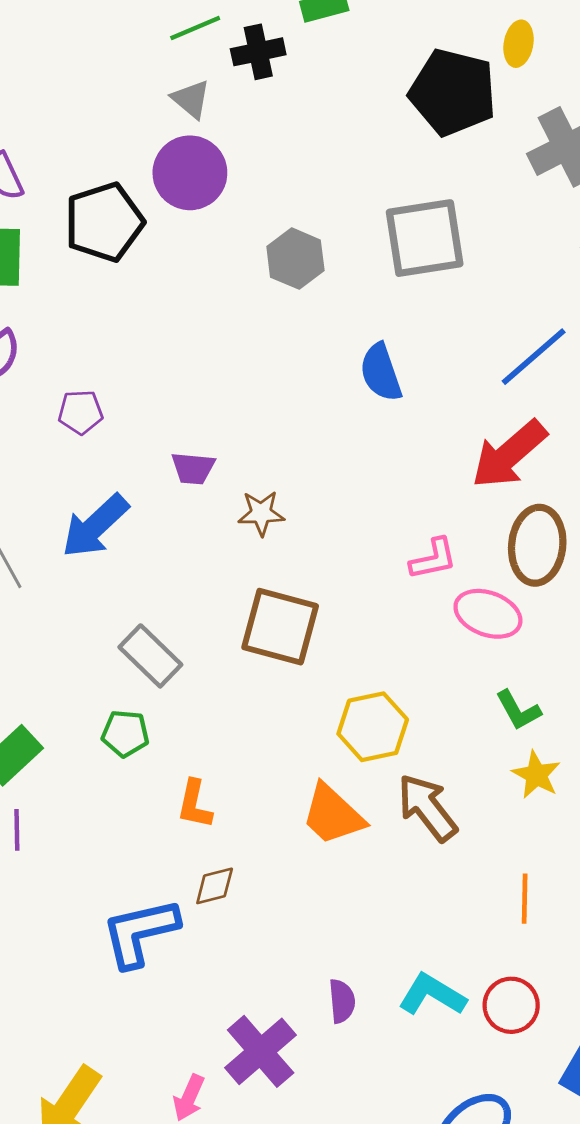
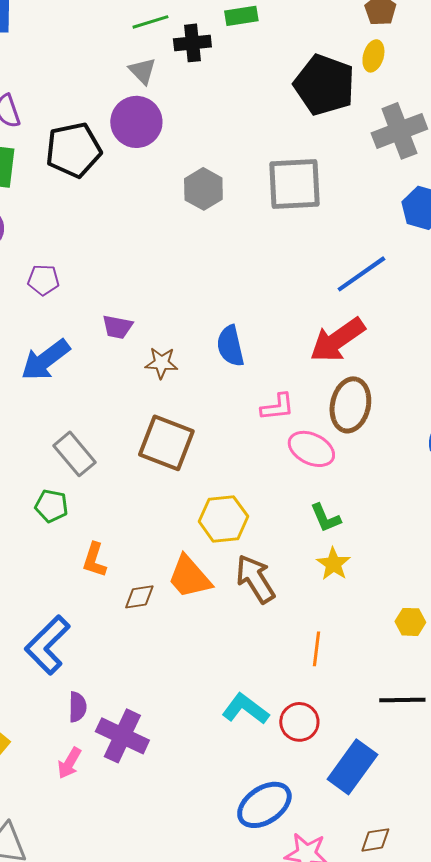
blue semicircle: (381, 372) -> (230, 346), moved
brown diamond: (215, 886) -> (139, 597), moved
blue L-shape: (140, 933) -> (47, 645), turned -38
purple semicircle: (342, 1001) -> (77, 707), moved
purple cross: (261, 1051) -> (122, 736), turned -30

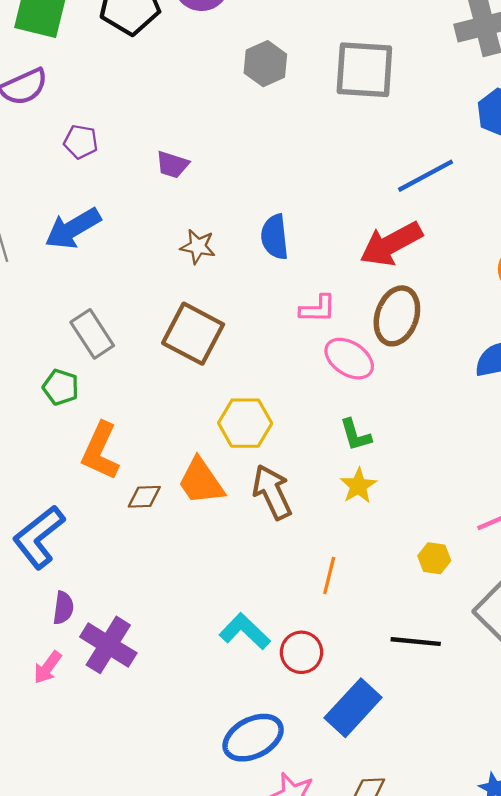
purple trapezoid: (117, 327) -> (172, 165), moved
orange L-shape: (94, 560) -> (100, 451), size x1.5

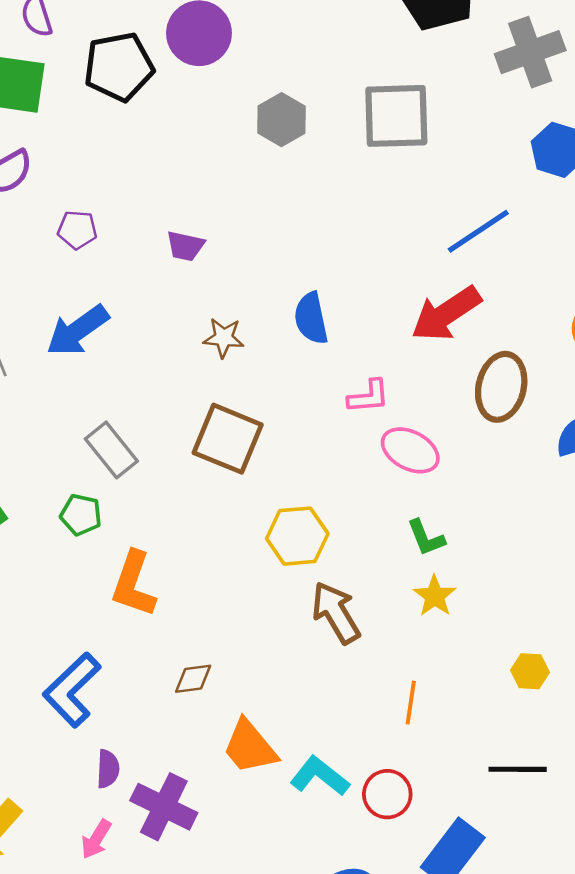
brown ellipse: (397, 316) -> (501, 387), moved
orange trapezoid: (201, 481) -> (250, 747), moved
brown diamond: (144, 497) -> (193, 679), moved

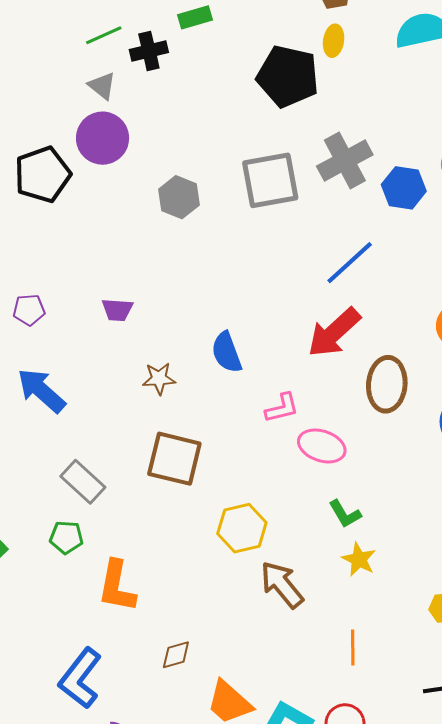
gray cross: (530, 52) -> (345, 160), moved
blue arrow: (77, 331) -> (41, 390), turned 86

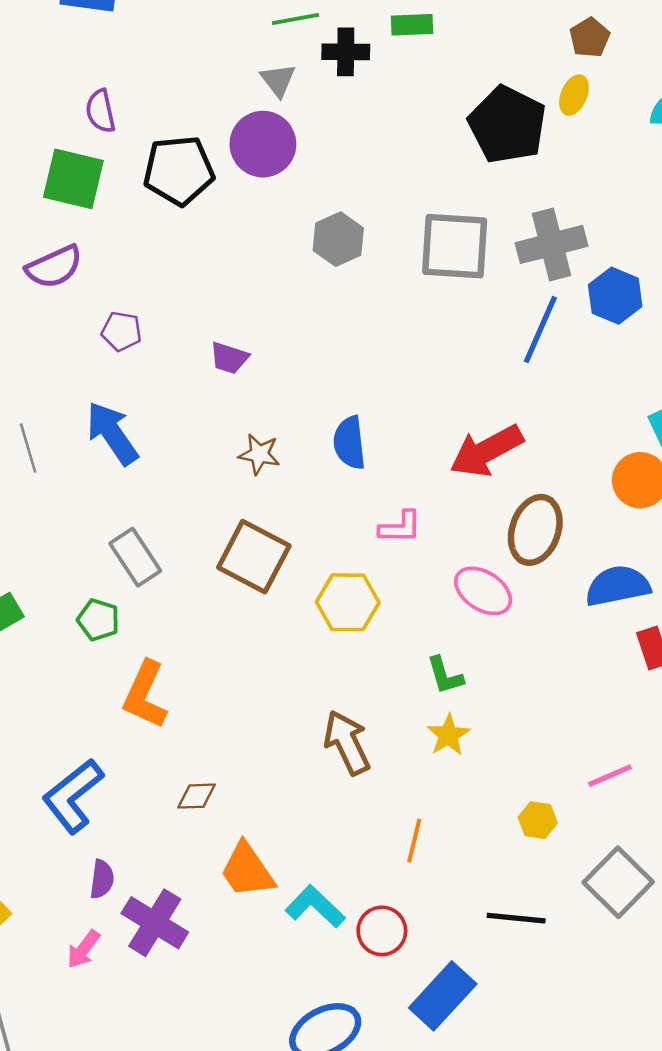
blue line: (350, 263) -> (540, 330), moved, turned -38
pink ellipse: (322, 446) -> (483, 591), moved
yellow hexagon: (242, 528) -> (348, 602), moved

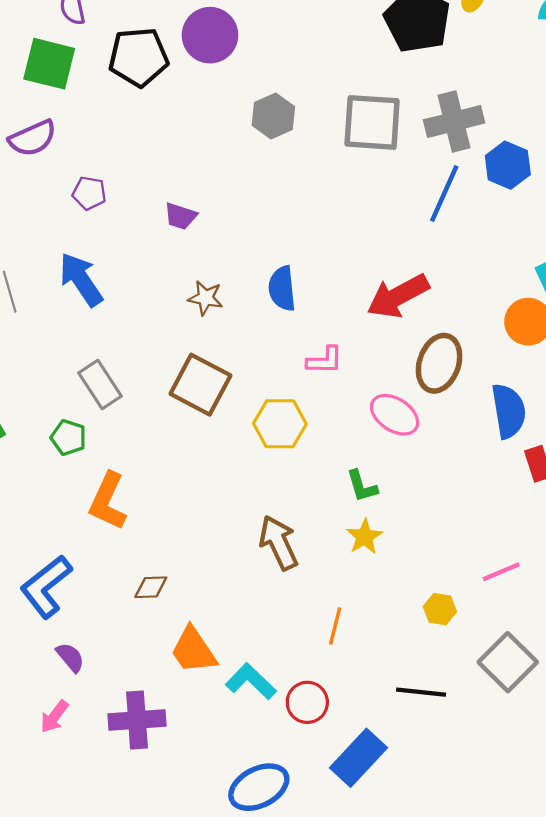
blue semicircle: (618, 586) -> (509, 411), turned 92
purple semicircle: (102, 879) -> (70, 657), turned -48
purple cross: (155, 923) -> (137, 720), moved, turned -36

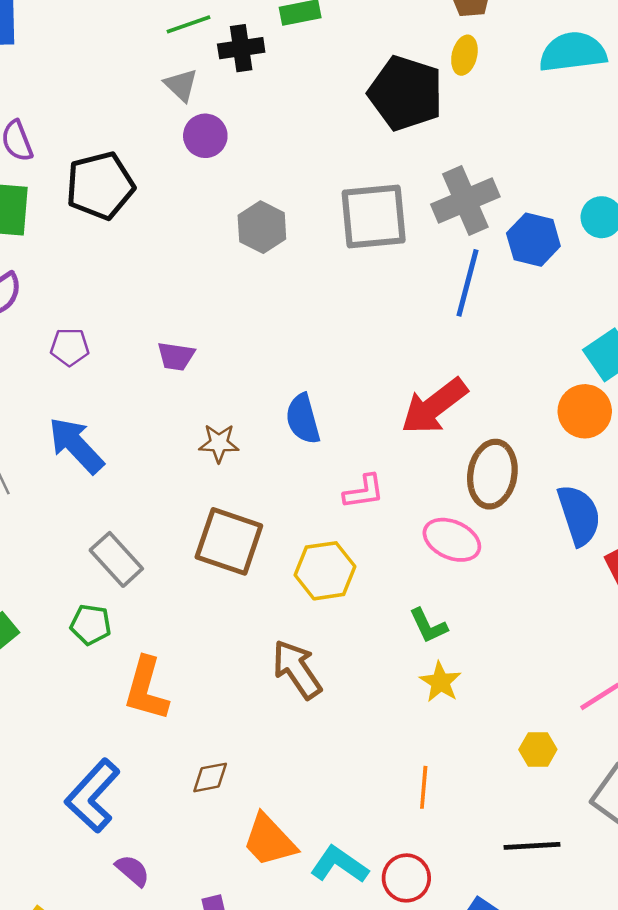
purple circle: (210, 35) -> (205, 136), moved, size x0.7
brown arrow: (279, 543) -> (297, 669), moved

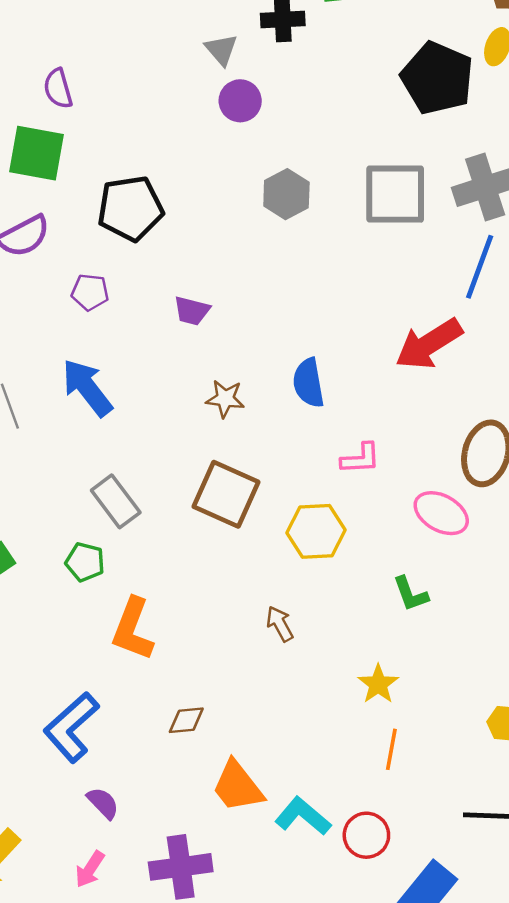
black pentagon: (100, 186) -> (130, 208), moved
red arrow: (434, 406) -> (429, 344), moved
brown arrow: (297, 669) -> (280, 624), size x0.6
yellow star: (440, 682) -> (378, 684), moved

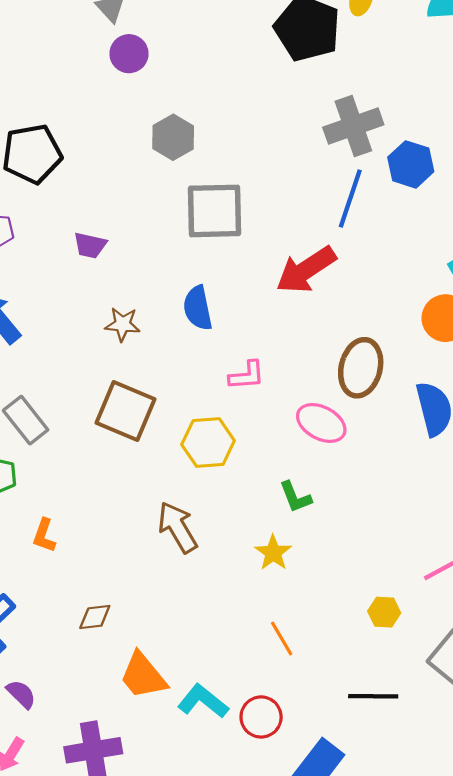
gray square: (395, 194) -> (214, 211), moved
brown arrow: (280, 624) -> (177, 527), size x1.6
orange L-shape: (133, 629) -> (44, 535), size x0.6
yellow star: (378, 684) -> (273, 553), moved
orange line: (391, 749) -> (282, 638), turned -39

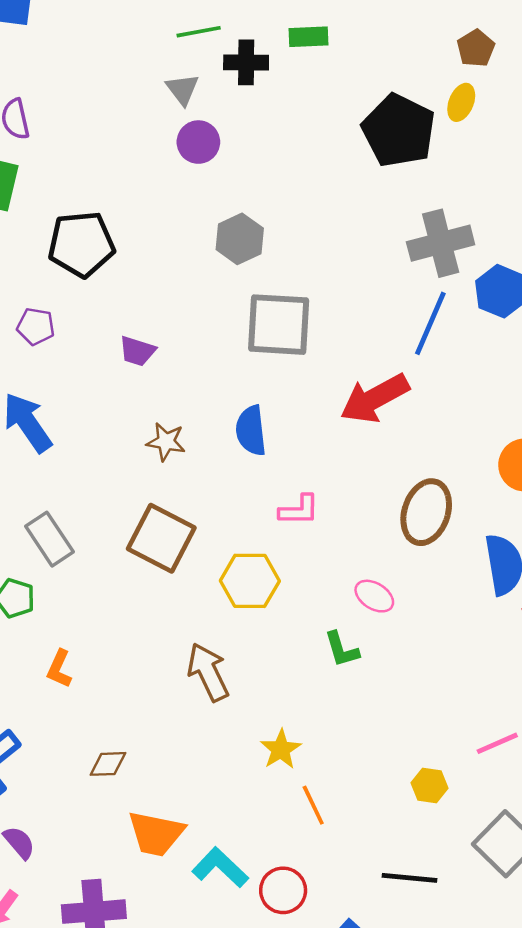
pink ellipse: (321, 423) -> (374, 596), moved, size x0.7
yellow star: (273, 553) -> (281, 749), moved
orange trapezoid: (143, 676) -> (156, 834), turned -44

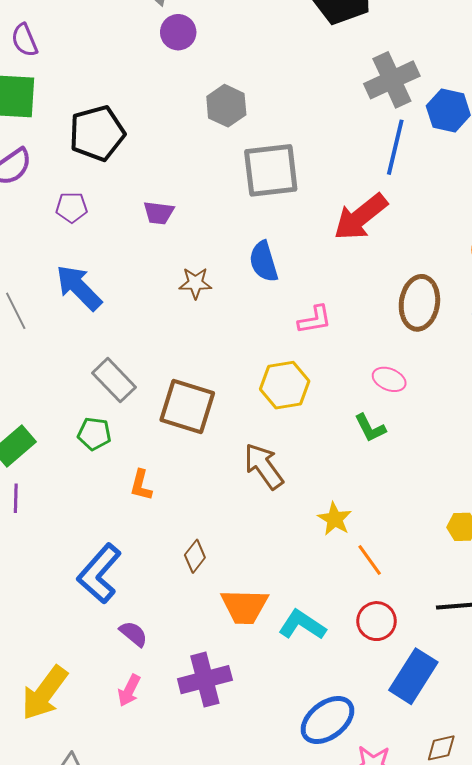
brown square: (161, 538) -> (187, 407), moved
brown diamond: (108, 764) -> (195, 556), turned -40
red circle: (283, 890) -> (377, 621), moved

